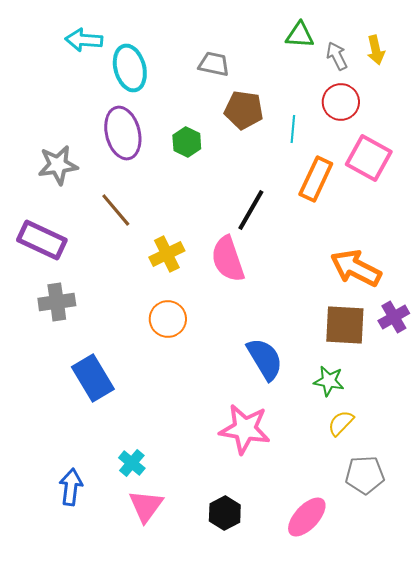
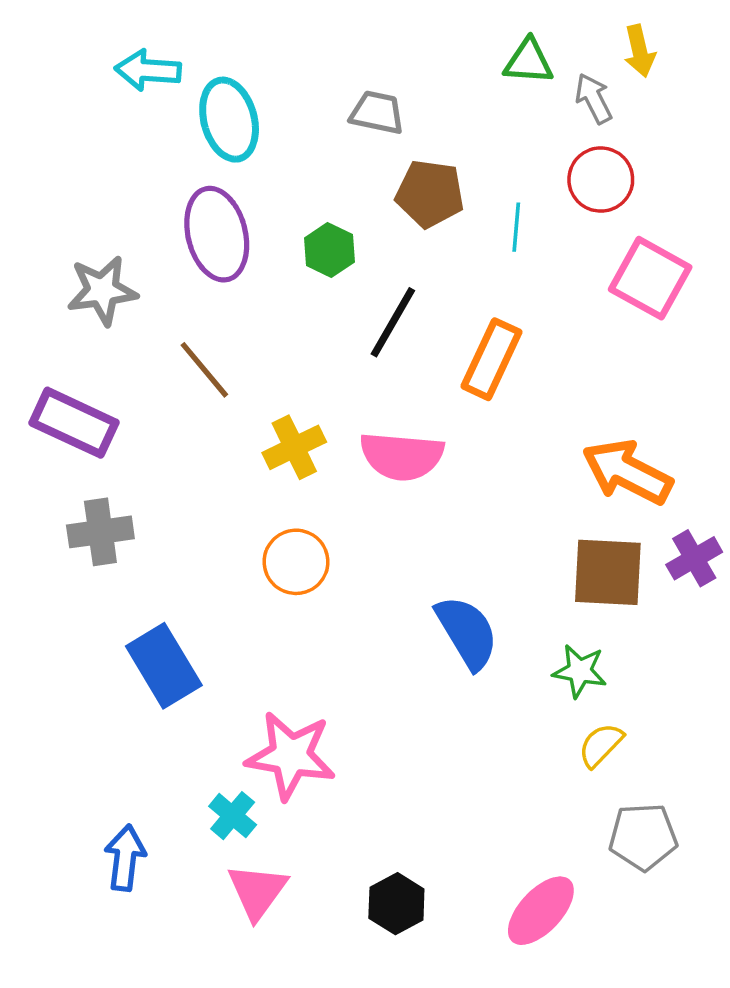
yellow arrow: (376, 50) -> (640, 51), moved
orange rectangle: (316, 179) -> (492, 359), moved
black line: (251, 210) -> (393, 322), moved
pink semicircle: (228, 259) -> (402, 456), turned -66
pink star: (245, 429) -> (291, 756), moved

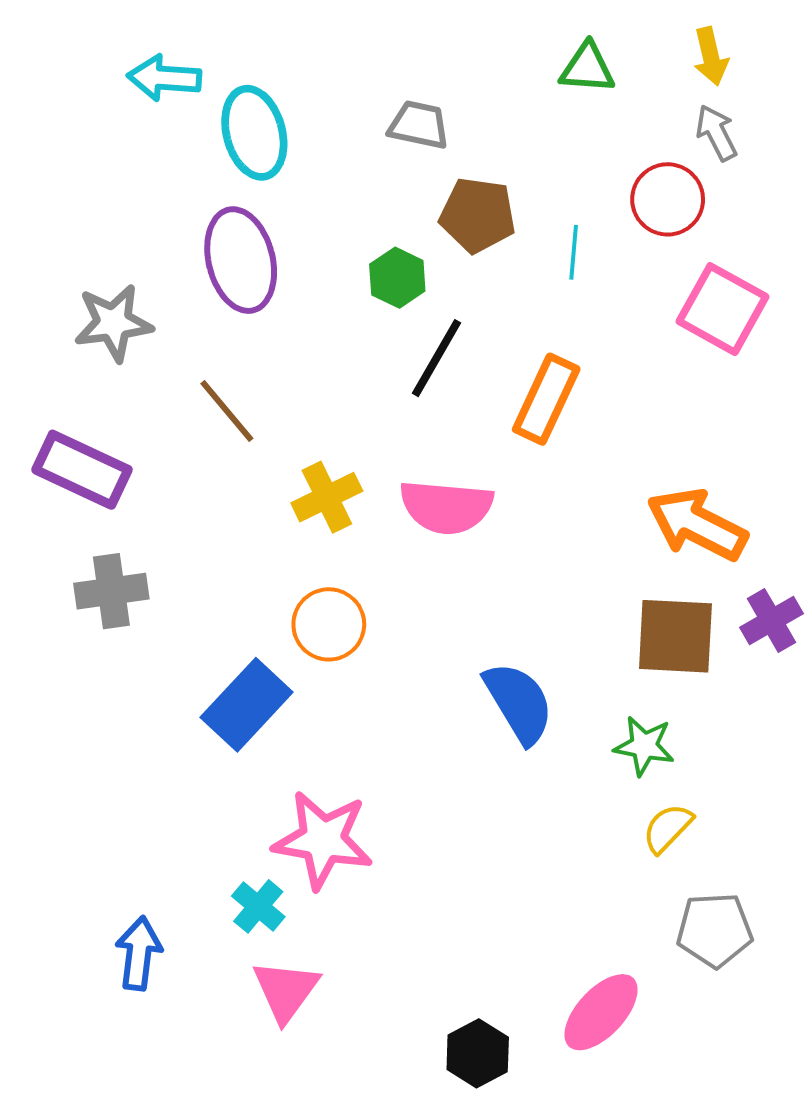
gray arrow: (594, 98) -> (717, 133), moved
green hexagon: (329, 250) -> (397, 278), moved
blue rectangle: (164, 666) -> (247, 705), moved, turned 74
black hexagon: (396, 904) -> (478, 1053), moved

